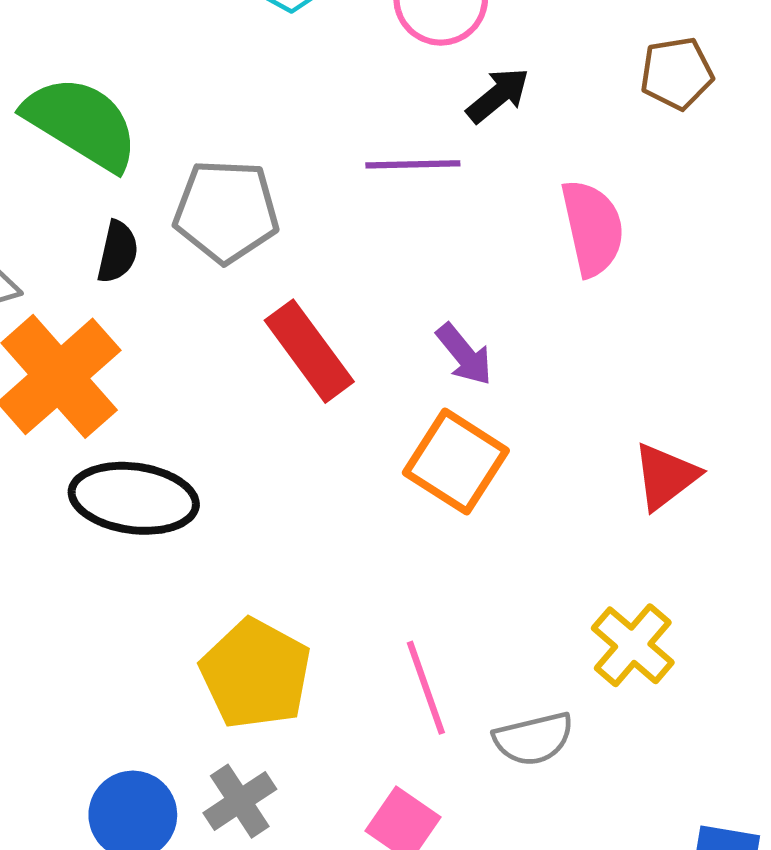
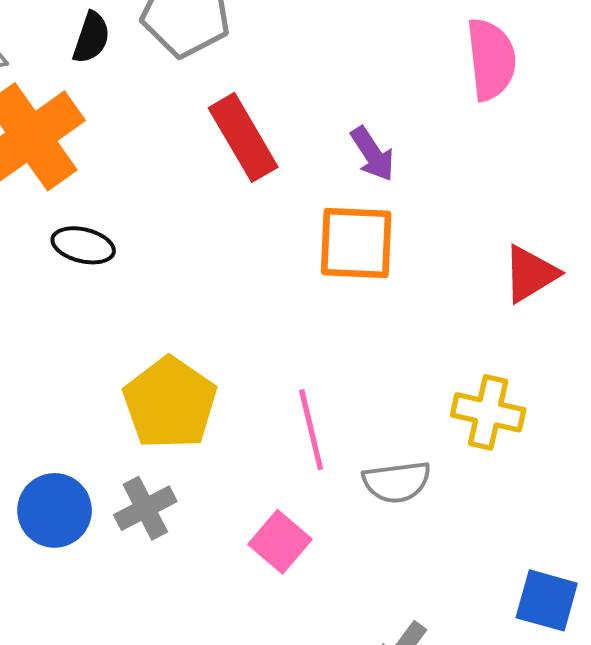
orange square: (456, 462) -> (356, 243), turned -36
black ellipse: (134, 498) -> (83, 245), size x0.6
yellow cross: (633, 645) -> (488, 412), turned -34

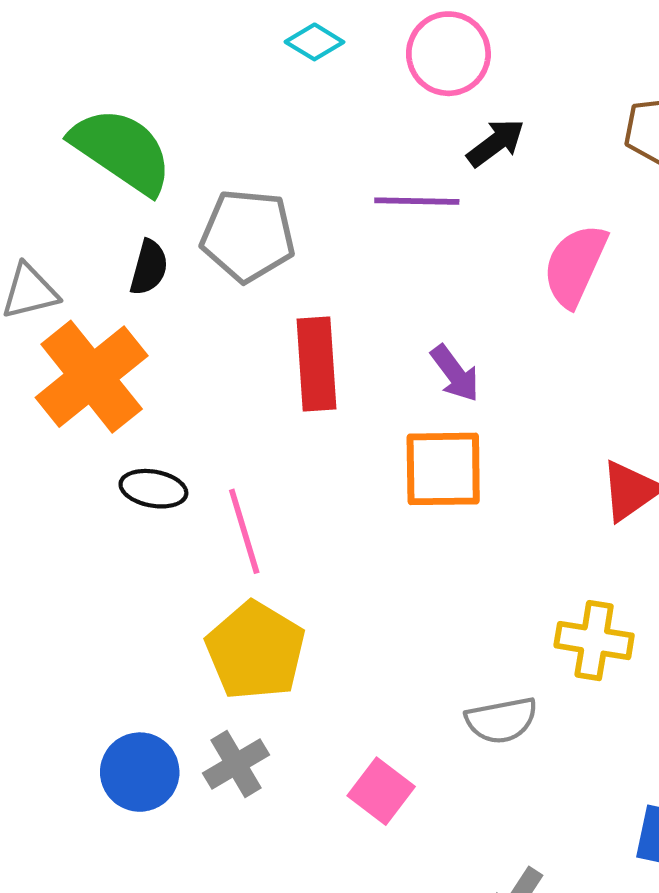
pink semicircle: (491, 59) -> (575, 265), turned -146
red rectangle: (243, 137) -> (316, 364), turned 30
pink line: (311, 430) -> (244, 531), moved

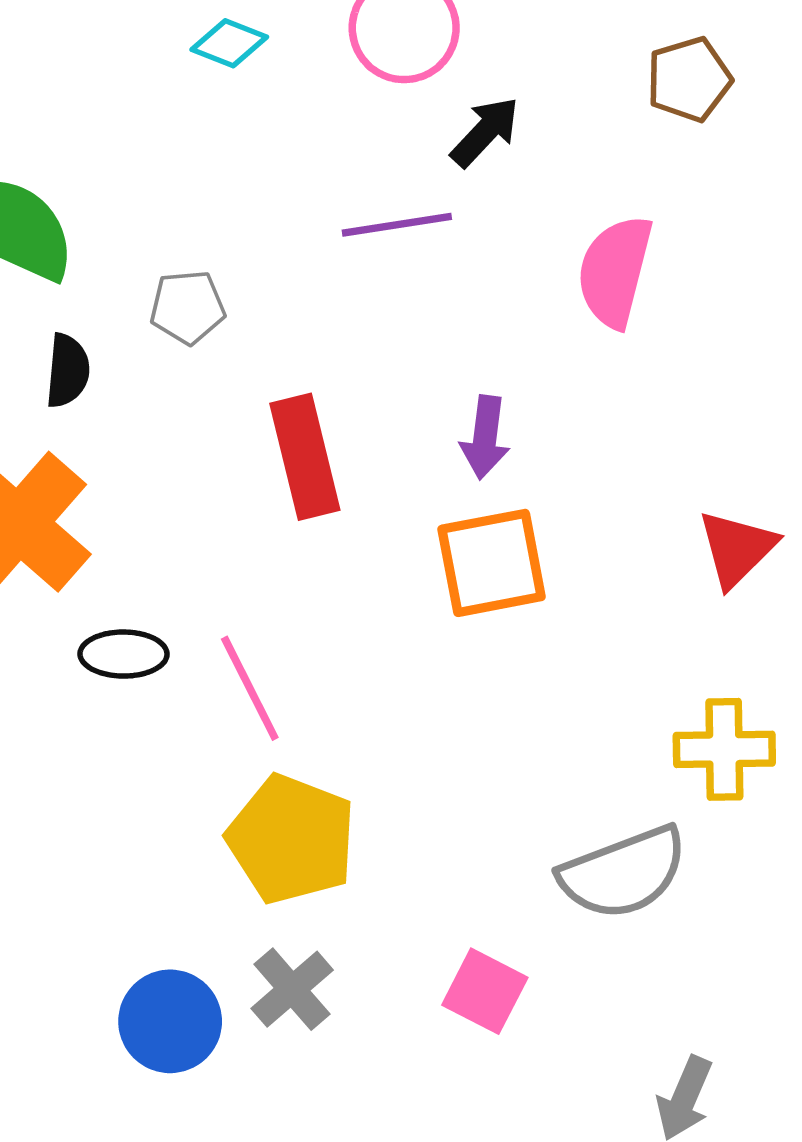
gray pentagon: (248, 236) -> (188, 307), size x0.6
purple arrow: (455, 373) -> (485, 437), turned 54
gray semicircle: (501, 720) -> (623, 873), size x1.4

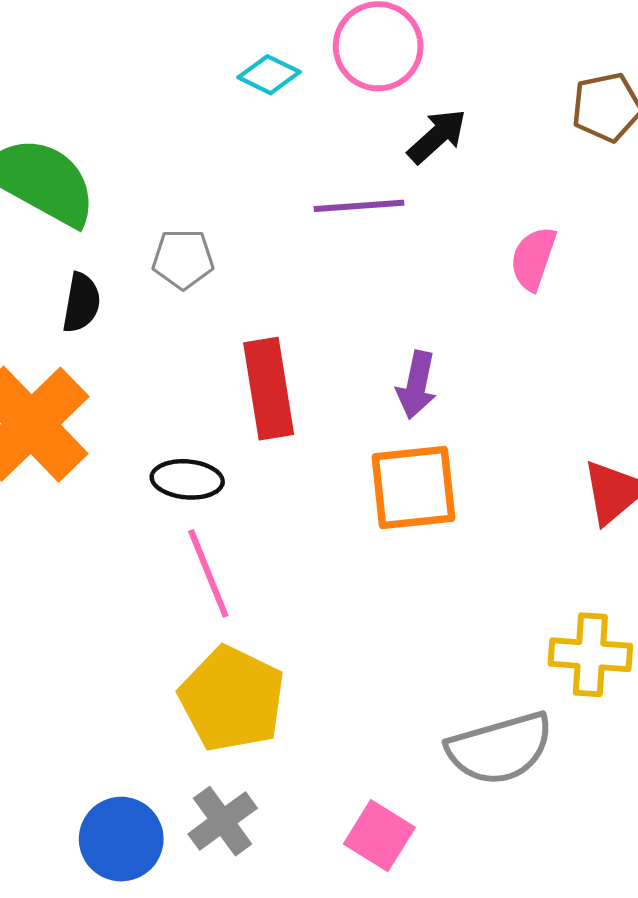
cyan diamond: (229, 43) -> (269, 75), moved
pink semicircle: (615, 271) -> (533, 258), size x0.7
black ellipse: (123, 654) -> (187, 479), moved

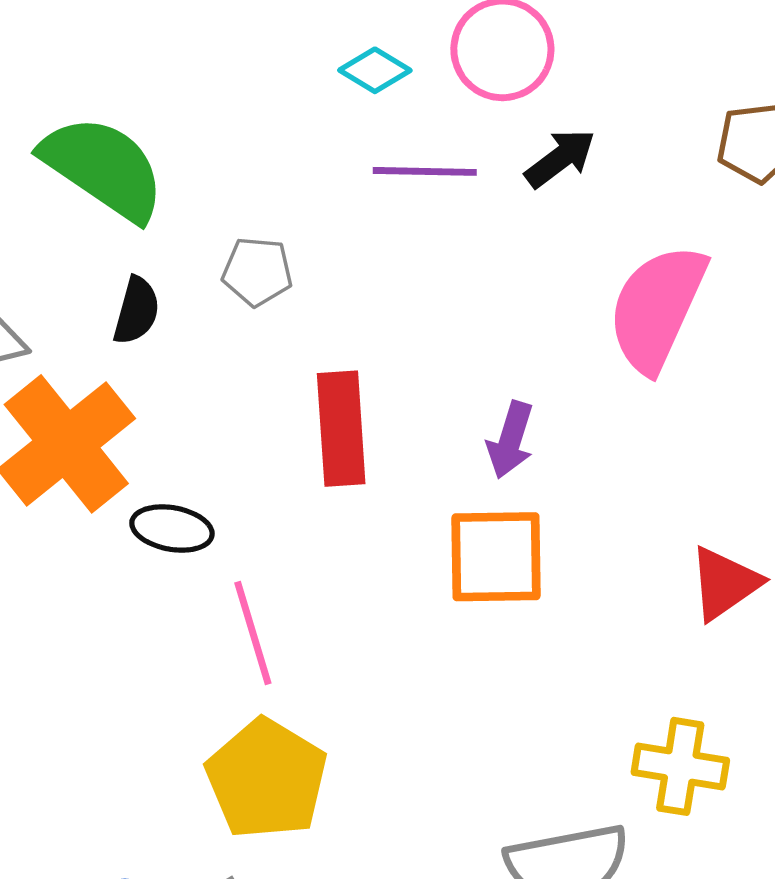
purple line: (359, 206) -> (425, 171), moved
pink semicircle: (533, 258) -> (657, 308), size x1.8
black ellipse: (187, 479) -> (172, 529), moved

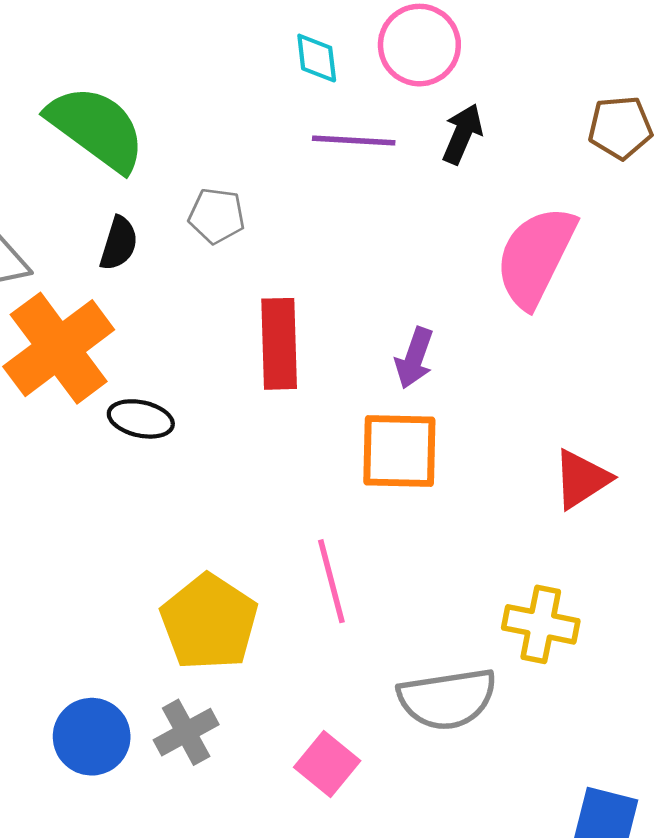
cyan diamond: (375, 70) -> (317, 58), turned 50
black arrow: (560, 158) -> (462, 134), turned -32
pink line: (253, 633) -> (331, 581), moved

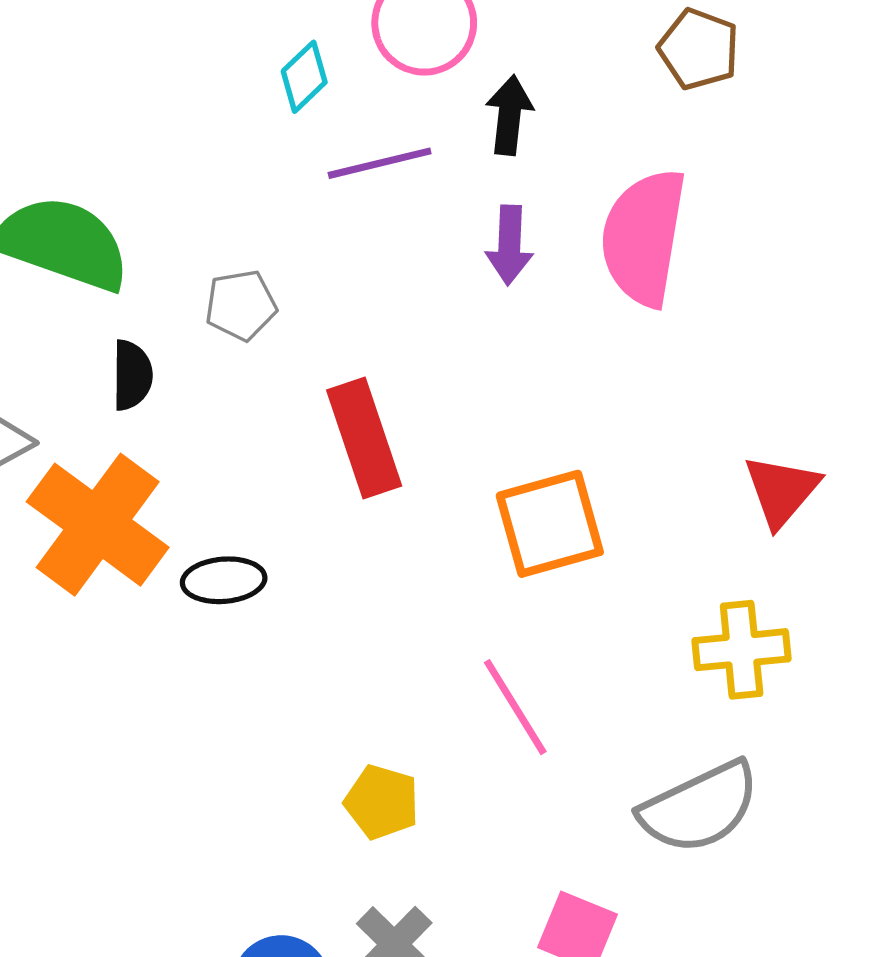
cyan diamond: (317, 58) -> (304, 77), turned 70
brown pentagon: (620, 128) -> (699, 49), turned -30
purple arrow: (414, 358) -> (509, 245), moved
yellow pentagon: (209, 622) -> (382, 802), size x0.6
yellow cross: (541, 624) -> (742, 650), moved

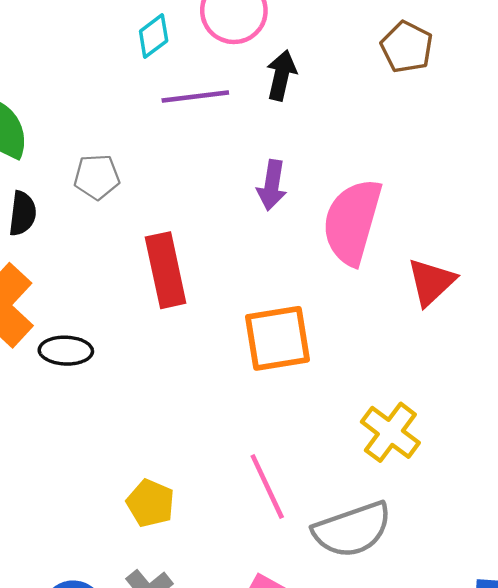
pink semicircle: (644, 237) -> (352, 222), moved
purple arrow: (509, 245) -> (272, 185), moved
red triangle: (782, 491) -> (431, 282), moved
yellow cross: (742, 650) -> (390, 432), turned 36
pink line: (515, 707) -> (267, 486), moved

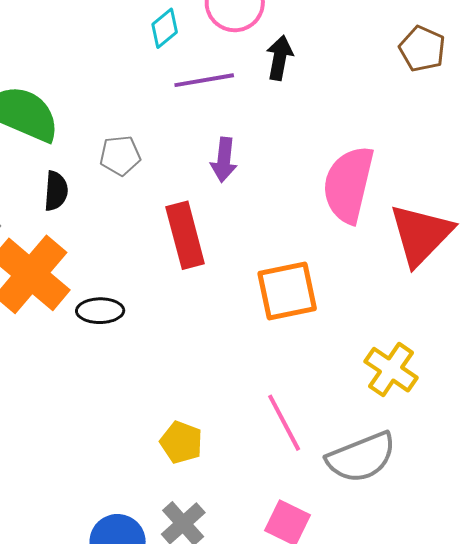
brown pentagon: (407, 47) -> (422, 49), moved
purple arrow: (272, 185) -> (224, 160), moved
red triangle: (431, 282) -> (421, 235), size x1.5

